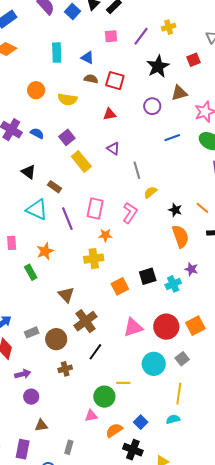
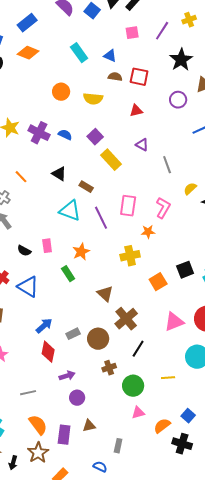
cyan rectangle: (57, 53) -> (79, 53), turned -30
yellow semicircle: (150, 192) -> (190, 189), moved
orange star: (105, 235) -> (148, 232), moved
green circle: (104, 397) -> (133, 386), moved
purple rectangle: (23, 449) -> (64, 435), moved

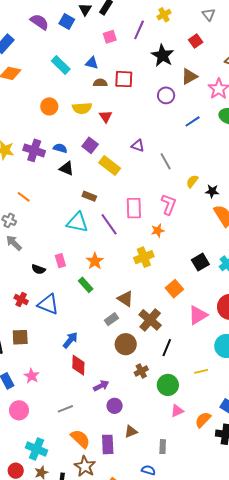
red triangle: (136, 111) -> (106, 116), moved, turned -40
black triangle: (59, 174) -> (67, 168), moved
orange square: (158, 282) -> (174, 289), moved
gray rectangle: (73, 334) -> (111, 319), moved

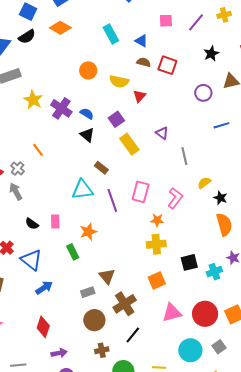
black star: (163, 55) -> (211, 54), size x0.7
cyan triangle: (77, 222) -> (82, 190), turned -35
yellow cross: (144, 257) -> (156, 244), moved
blue arrow: (70, 340) -> (44, 288), moved

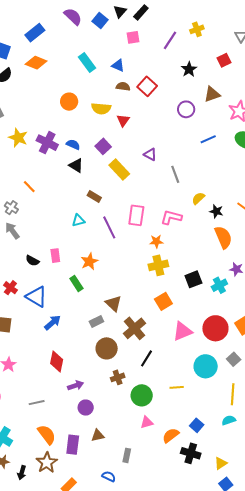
pink square: (166, 21) -> (133, 37), moved
red square: (167, 65) -> (147, 86), turned 30
cyan triangle: (82, 190) -> (78, 221), size x0.6
pink L-shape: (175, 198) -> (171, 217), turned -105

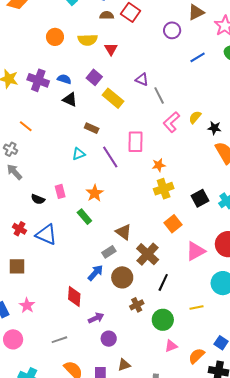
gray line: (175, 174) -> (159, 96), moved
pink L-shape: (171, 217) -> (171, 122), moved, turned -50
blue arrow: (52, 323) -> (95, 273), moved

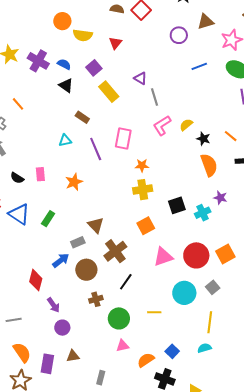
yellow semicircle: (88, 40) -> (83, 35), moved
green rectangle: (84, 217) -> (48, 219), moved, turned 63
purple arrow: (96, 318) -> (53, 305), turned 70

